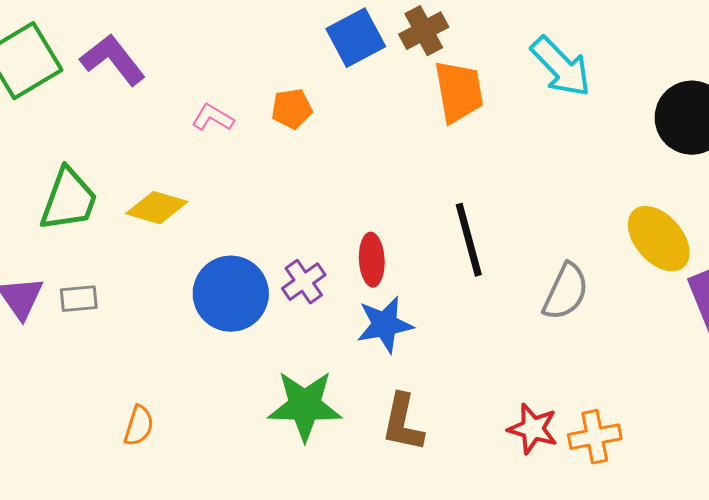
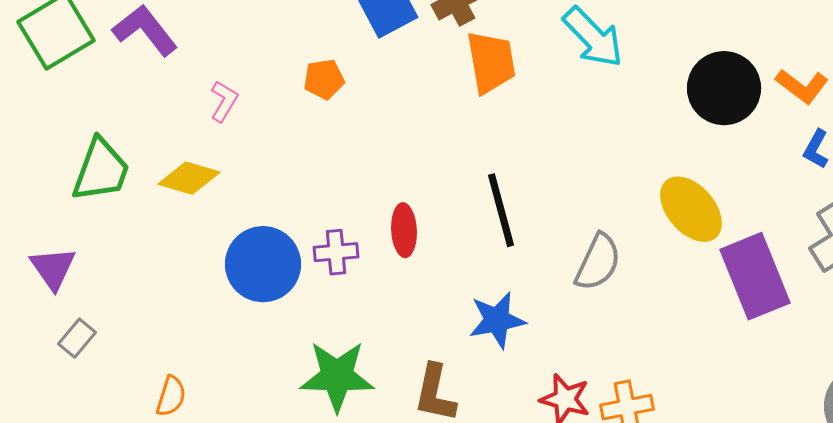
pink L-shape: (213, 118) -> (224, 101), moved, turned 90
purple cross: (304, 282) -> (336, 252), turned 30
gray rectangle: (79, 299) -> (77, 338), moved, turned -45
blue star: (385, 325) -> (497, 320), moved

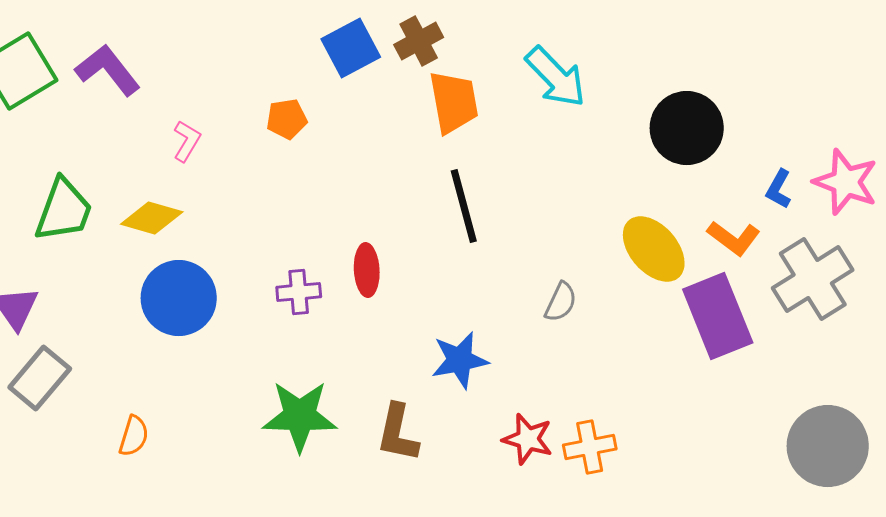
orange L-shape: (802, 86) -> (734, 238), moved
black line: (501, 210) -> (464, 206), moved
gray semicircle: (598, 262) -> (561, 302), size x0.7
blue circle: (263, 264) -> (179, 298), moved
gray rectangle: (77, 338) -> (40, 378), size x1.6

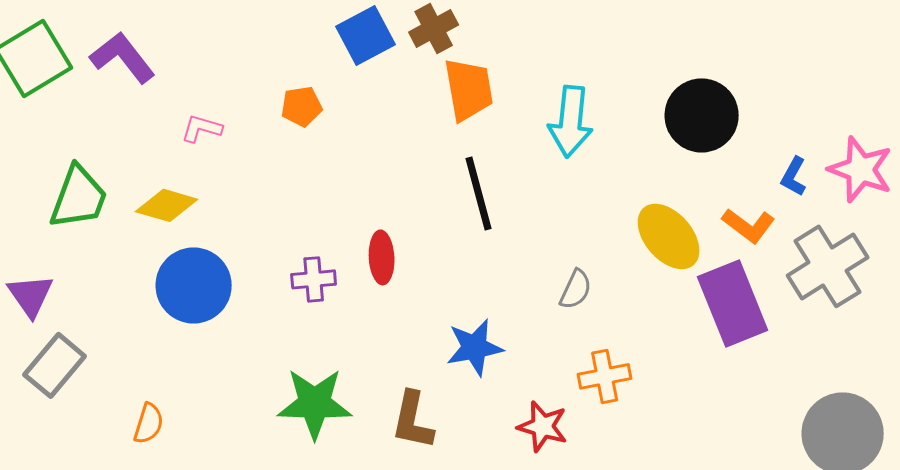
cyan arrow: (556, 77) -> (571, 121), moved, turned 50
pink L-shape: (187, 141) -> (202, 128), turned -105
orange cross: (590, 447) -> (605, 376), moved

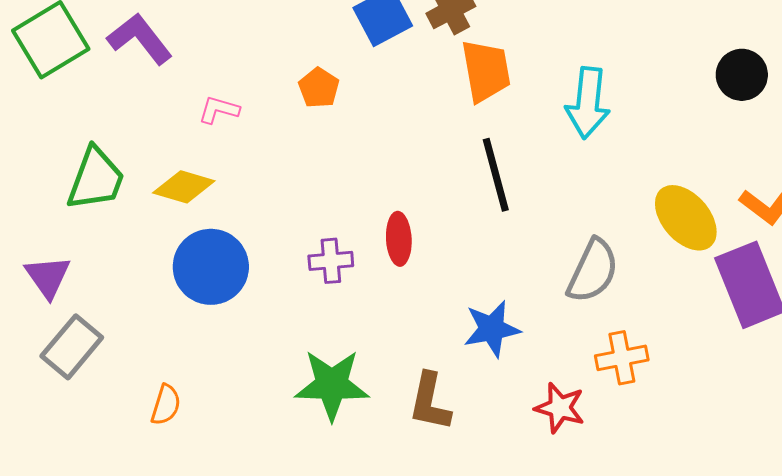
orange pentagon: (302, 106) -> (319, 88), turned -30
black circle: (702, 115) -> (742, 75), moved, size x0.7
gray semicircle: (576, 289) -> (593, 271), size x1.6

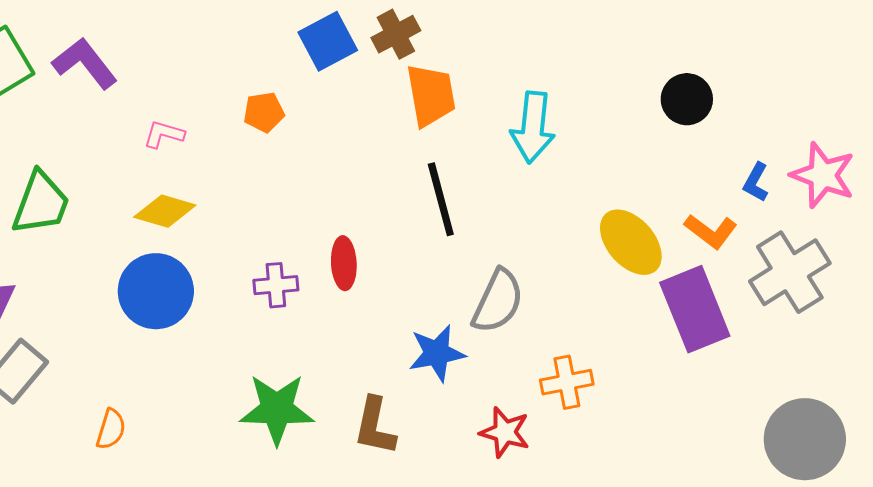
orange pentagon: (319, 88) -> (264, 112), turned 30
yellow diamond: (184, 187) -> (165, 211), moved
gray semicircle: (593, 271) -> (498, 301), moved

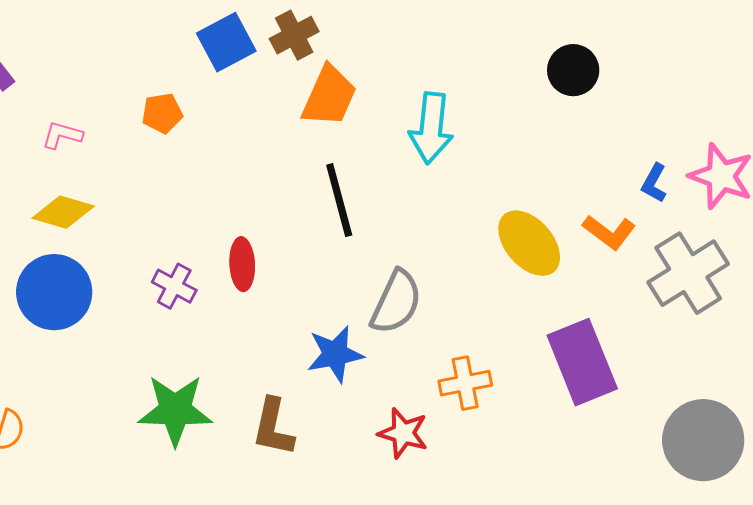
orange trapezoid: (431, 95) -> (329, 96), turned 34
black circle: (687, 99) -> (573, 70), moved
purple cross: (276, 285) -> (174, 286), turned 33
purple rectangle: (695, 309) -> (582, 362), moved

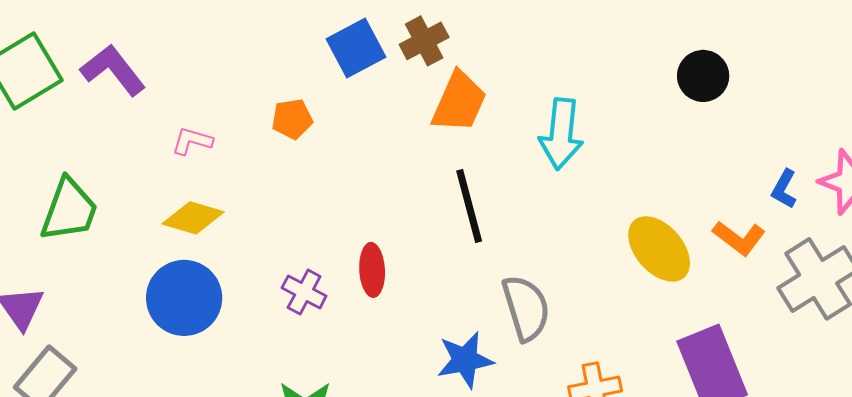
gray semicircle: (396, 302) -> (526, 308), turned -42

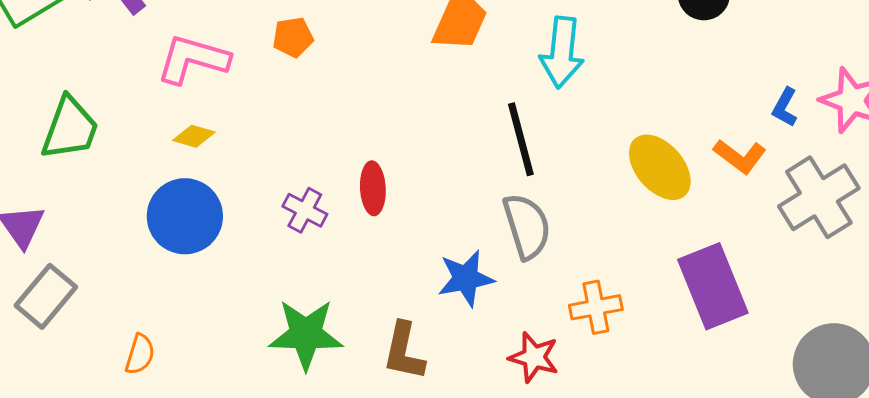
pink L-shape: (192, 141) -> (193, 59), size x1.8
black line: (469, 206) -> (521, 139), moved
yellow diamond: (193, 218) -> (194, 136), size x0.7

